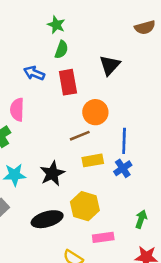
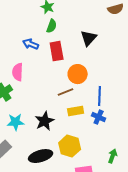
blue cross: (123, 168) -> (99, 117), turned -32

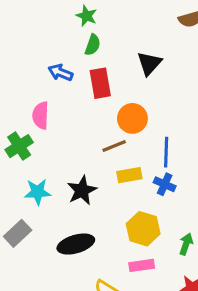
yellow hexagon: (70, 146) -> (143, 229), moved

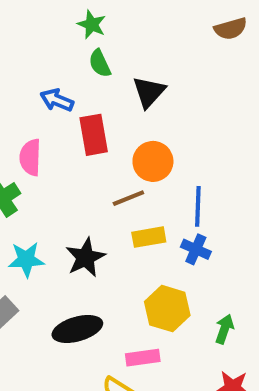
green semicircle: (93, 45) -> (100, 63), turned 135
black triangle: (149, 63) -> (149, 92), moved
red rectangle: (100, 83) -> (94, 135), moved
pink rectangle: (142, 265) -> (143, 358), moved

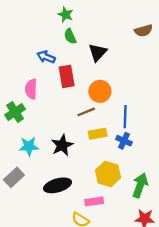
brown semicircle: (231, 29) -> (143, 31), moved
green arrow: (224, 329) -> (140, 185), size x1.5

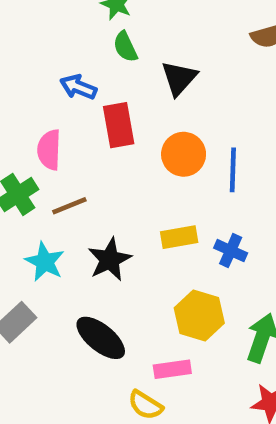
brown line: (86, 112) -> (69, 206), moved
blue line: (125, 117) -> (233, 170), moved
cyan star: (29, 146) -> (45, 262), turned 30
black ellipse: (57, 185) -> (101, 338), turned 55

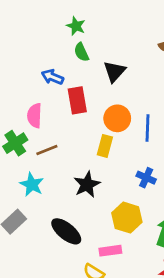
yellow rectangle: (179, 237) -> (105, 146), moved, turned -65
black star: (110, 259) -> (87, 184), moved

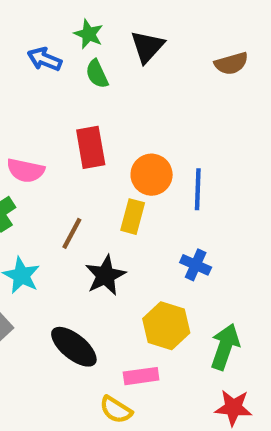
black triangle: (114, 71) -> (147, 47), moved
blue arrow: (52, 77) -> (45, 59), moved
pink semicircle: (35, 116) -> (26, 170), turned -80
brown line: (47, 150) -> (72, 233), moved, turned -40

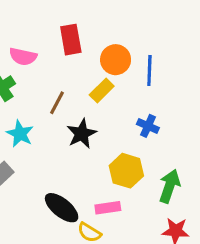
yellow rectangle: (133, 217) -> (102, 90), turned 30
black ellipse: (74, 347) -> (62, 208), moved

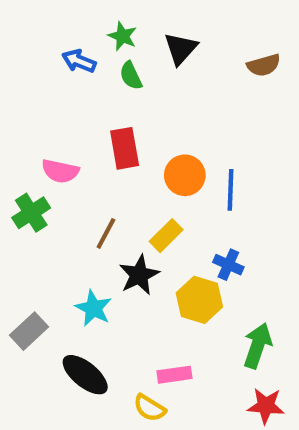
yellow rectangle: (102, 90) -> (166, 236), moved
cyan star: (20, 134) -> (93, 308), moved
yellow hexagon: (126, 171) -> (199, 300), moved
black ellipse: (62, 208) -> (85, 375), moved

